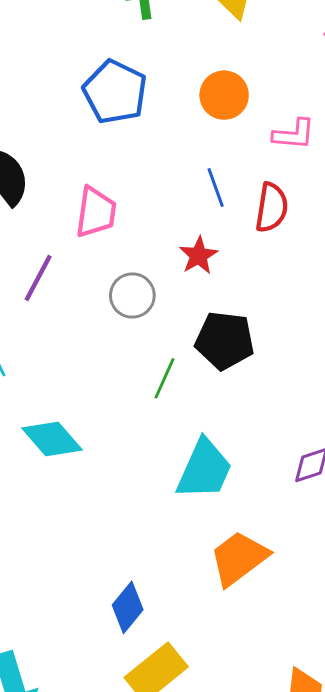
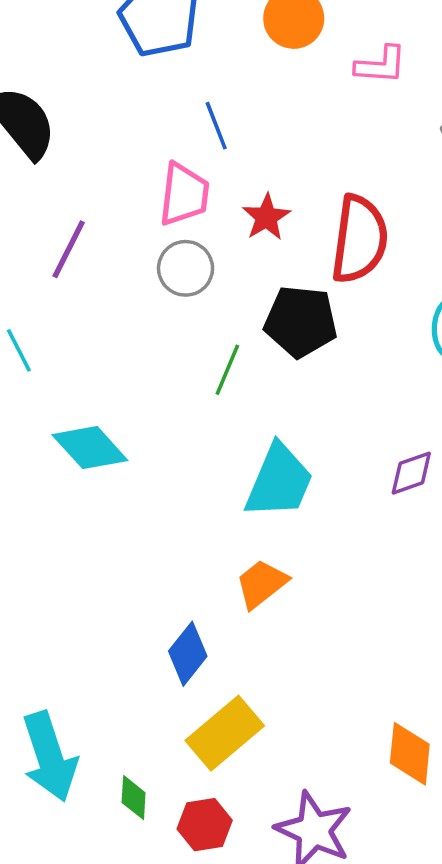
blue line: (216, 187) -> (216, 126), moved
red semicircle: (272, 207) -> (359, 239), moved, size x1.4
pink trapezoid: (96, 212) -> (184, 194), moved
orange trapezoid: (239, 558) -> (261, 584), moved, size x0.7

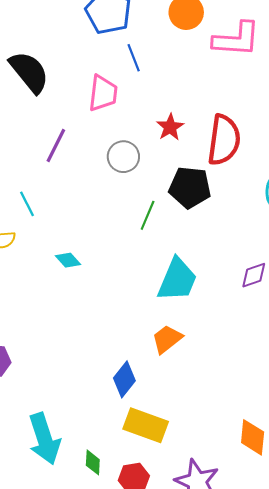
pink L-shape: (381, 65) -> (236, 39), size x1.6
blue line: (216, 126) -> (134, 58), moved
pink trapezoid: (184, 194) -> (103, 93), moved
cyan diamond: (90, 448) -> (68, 260), size x0.6
yellow rectangle: (225, 733) -> (146, 425), turned 60

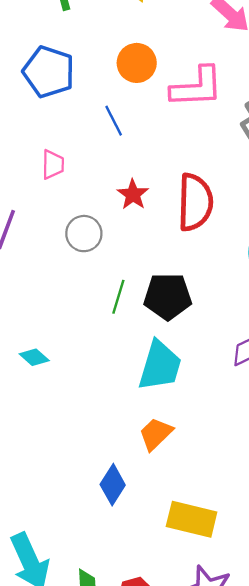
blue line: (134, 58) -> (114, 121), moved
pink trapezoid: (103, 93) -> (53, 164), size x0.7
black pentagon: (190, 187) -> (168, 296), moved
yellow rectangle: (146, 425) -> (192, 519), moved

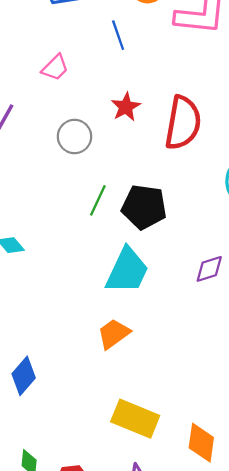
pink trapezoid: (53, 164) -> (55, 68), turned 36
blue diamond: (113, 485) -> (24, 376), moved

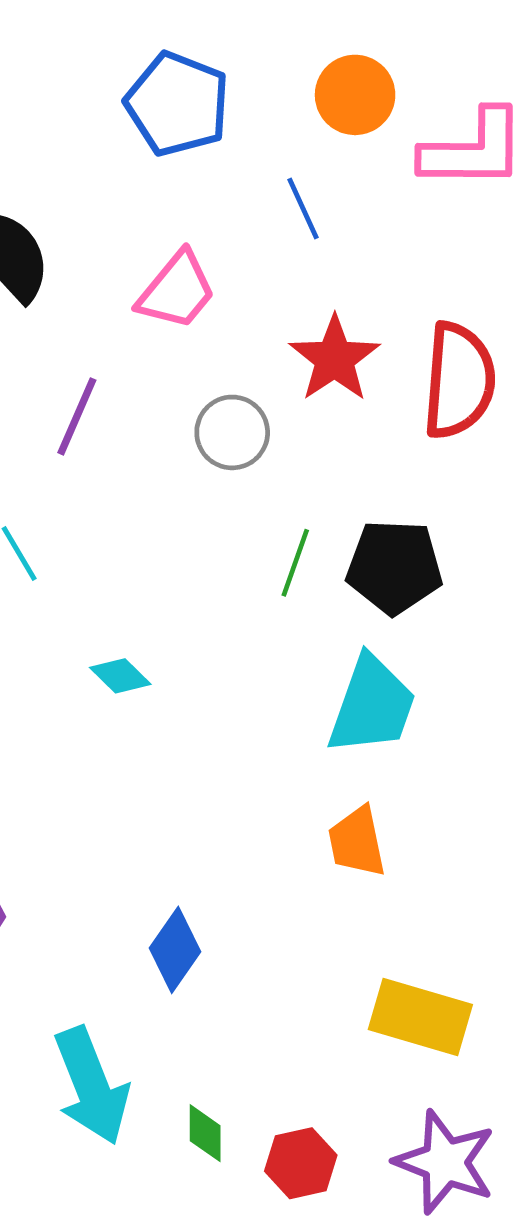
pink trapezoid: (55, 68) -> (177, 291), size x1.4
red star: (126, 107) -> (335, 359), size x1.4
orange trapezoid: (114, 334) -> (357, 842), turned -60

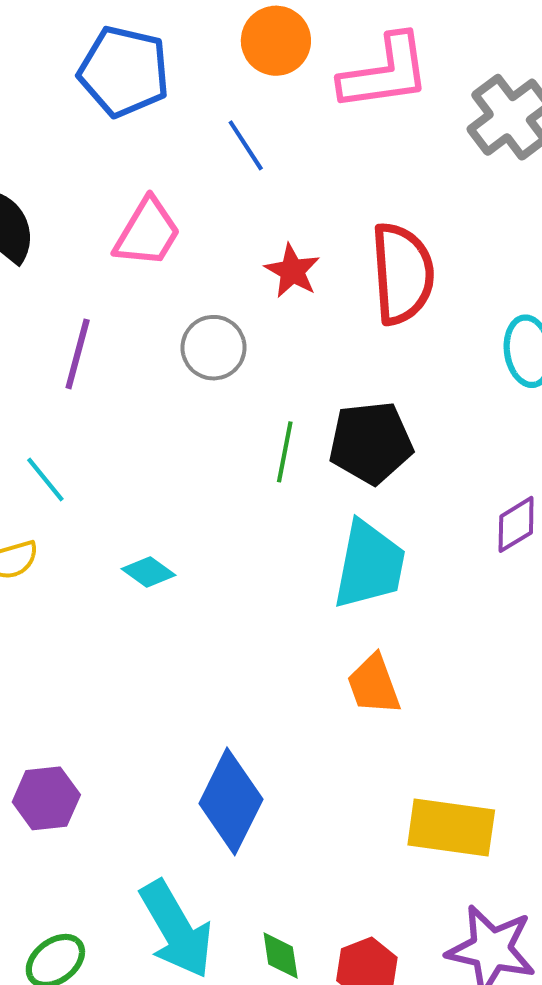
red star: (335, 359) -> (292, 271), size x0.7
blue diamond: (175, 950) -> (231, 801), size x1.4

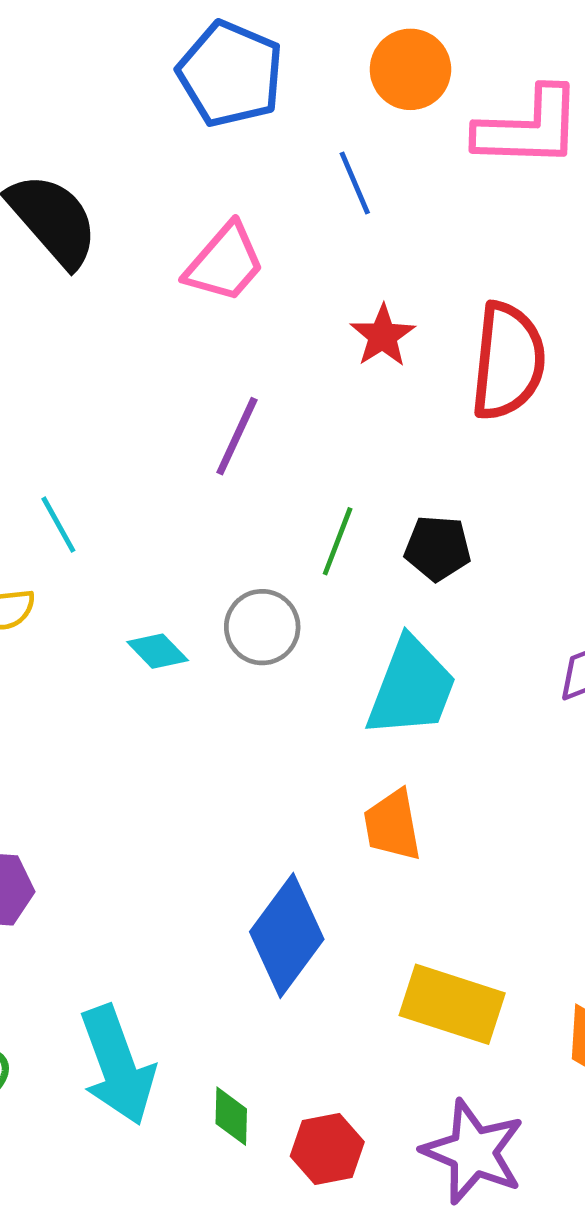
gray circle: (214, 348) -> (262, 627), moved
purple line: (78, 354) -> (237, 436), moved
black pentagon: (371, 443) -> (438, 548), size x0.7
blue diamond: (231, 801) -> (287, 935), moved

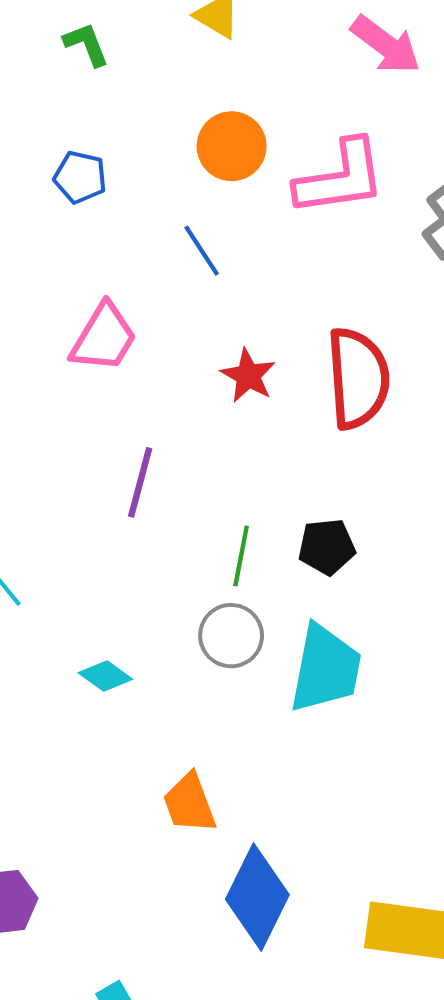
blue pentagon: (230, 74) -> (80, 177), size x0.6
gray circle: (262, 627) -> (231, 636), moved
orange trapezoid: (392, 825) -> (189, 803), moved

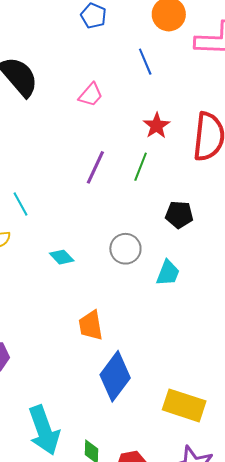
pink trapezoid: (104, 338) -> (91, 95), size x0.7
green line: (241, 556) -> (141, 167), moved
cyan trapezoid: (326, 669) -> (168, 273), size x0.6

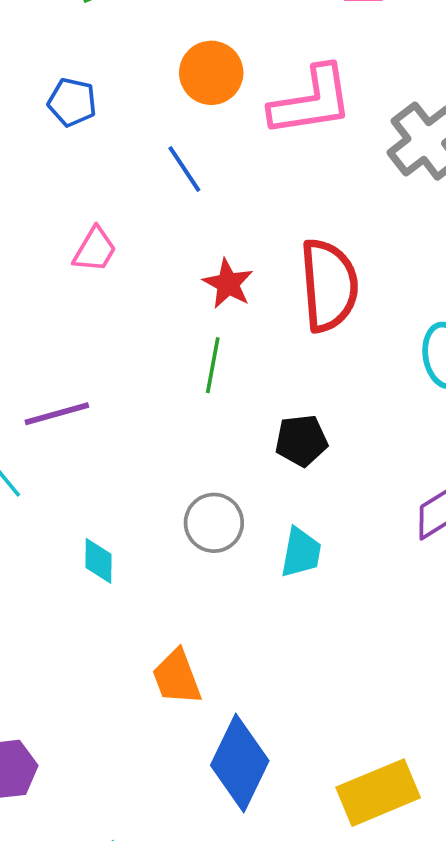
purple line: (95, 167) -> (57, 414), moved, turned 60
cyan diamond: (62, 257) -> (99, 561), turned 55
yellow rectangle: (184, 405) -> (378, 793), turned -30

